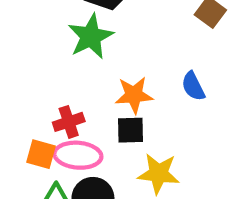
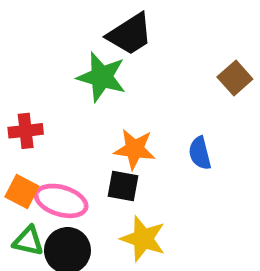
green star: (91, 36) -> (102, 77), turned 30
red cross: (69, 122) -> (26, 131), moved

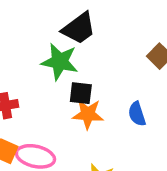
black square: (123, 186) -> (81, 93), moved

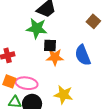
blue semicircle: (137, 114) -> (83, 55), size x1.5

